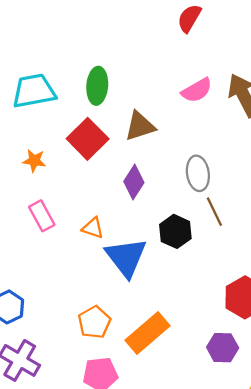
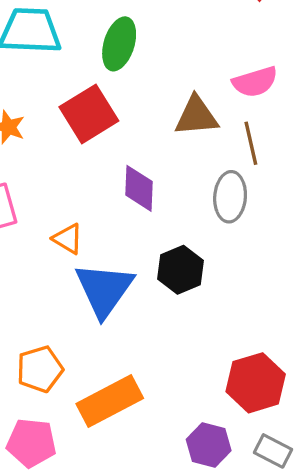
brown triangle: (140, 126) -> (196, 116), moved
purple diamond: (134, 182) -> (139, 188), turned -44
brown line: (214, 212) -> (251, 143), moved

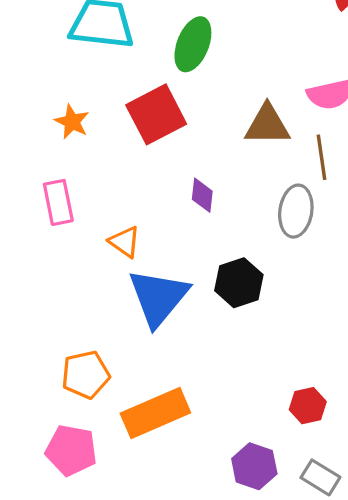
purple diamond: (139, 188) -> (202, 195), size x0.7
red hexagon: (256, 383) -> (308, 406), size x0.6

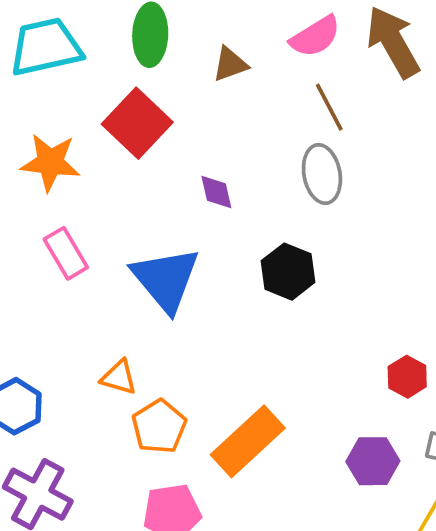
orange star: (72, 122) -> (50, 162), size x1.5
brown triangle: (267, 125) -> (230, 64), moved, size x0.7
orange triangle: (125, 242) -> (119, 377), moved
blue triangle: (158, 297) -> (166, 279), moved

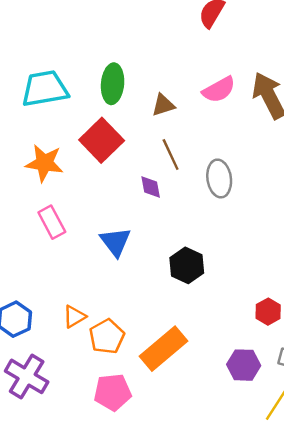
brown line: (329, 107) -> (171, 155), moved
black hexagon: (288, 272) -> (187, 265), moved
blue triangle: (166, 279) -> (115, 242), size x0.7
orange triangle: (119, 377) -> (74, 317), moved, turned -50

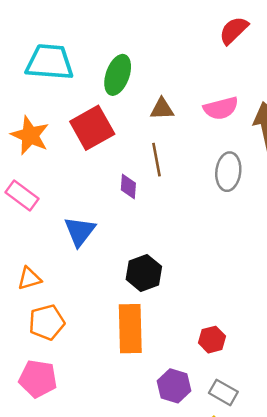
gray ellipse: (219, 178) -> (228, 172), moved
pink rectangle: (52, 222) -> (22, 195), turned -40
orange triangle: (74, 317) -> (29, 278), moved
orange rectangle: (164, 349) -> (130, 329), moved, turned -66

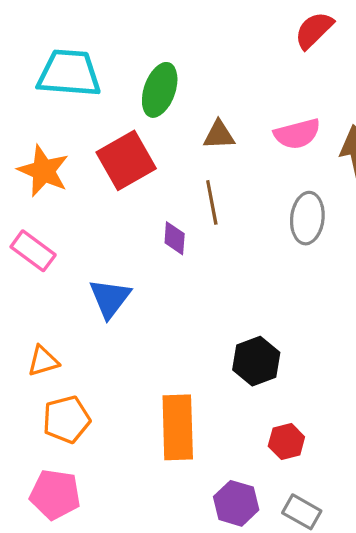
black hexagon: (144, 273) -> (256, 361), moved

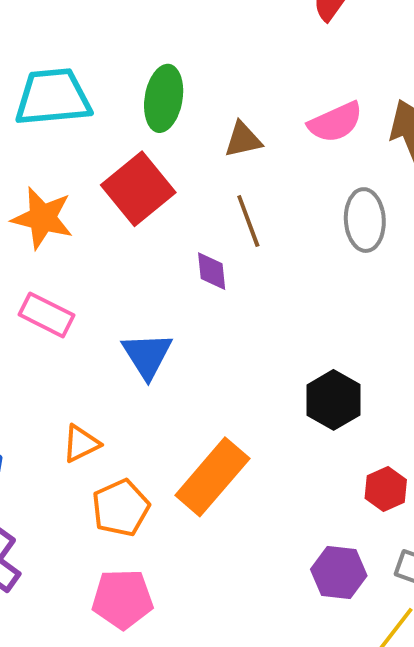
orange rectangle: (178, 427) -> (212, 477), moved, turned 52

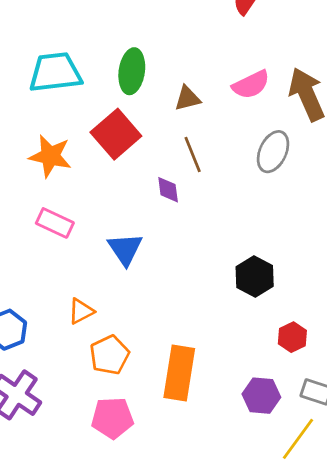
gray ellipse: (365, 220) -> (273, 152), turned 30
orange rectangle: (212, 477) -> (179, 373), moved, turned -30

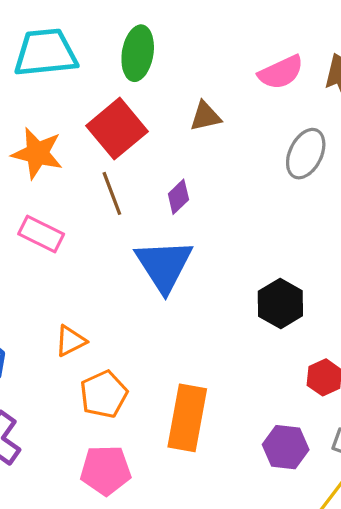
brown triangle: (187, 98) -> (205, 116), moved
brown line: (193, 154) -> (112, 193), moved
purple diamond: (168, 190) -> (178, 197), turned 52
blue triangle: (125, 249) -> (164, 265), moved, size x1.4

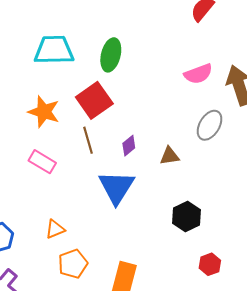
brown triangle: (205, 116) -> (169, 156), moved

